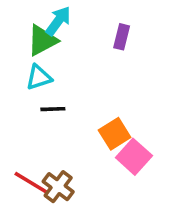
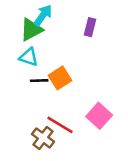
cyan triangle: (39, 77) -> (29, 57), turned 36
orange square: (115, 134) -> (60, 78), moved
red line: (32, 183) -> (60, 125), moved

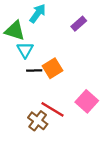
purple rectangle: (90, 27) -> (79, 24), turned 35
green triangle: (31, 30) -> (15, 31), moved, turned 45
cyan triangle: (29, 57) -> (25, 50), turned 42

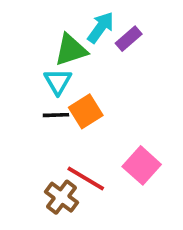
cyan arrow: (38, 13) -> (101, 27), moved
green triangle: (15, 31) -> (71, 50), moved, turned -35
cyan triangle: (25, 50) -> (58, 81), moved

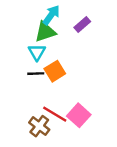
cyan arrow: (101, 27) -> (51, 15), moved
pink square: (142, 165) -> (79, 115), moved

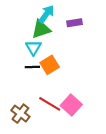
purple rectangle: (82, 25) -> (75, 23), turned 32
brown cross: (39, 126) -> (20, 114), moved

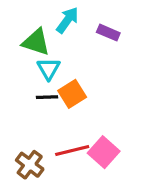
purple rectangle: (75, 23) -> (108, 33), turned 32
green triangle: (41, 29) -> (36, 42), moved, turned 36
red line: (50, 104) -> (72, 151), turned -45

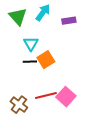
purple rectangle: (108, 33) -> (69, 21), turned -32
green triangle: (36, 42) -> (18, 17), moved, turned 30

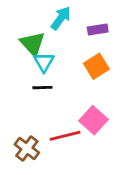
green triangle: (18, 17) -> (33, 44), moved
orange square: (46, 60) -> (96, 66), moved
pink square: (66, 97) -> (93, 120), moved

